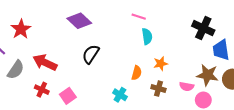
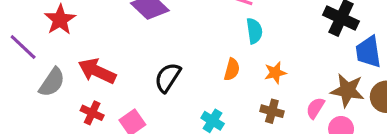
black semicircle: (91, 54) -> (168, 77), moved
orange semicircle: (137, 73) -> (232, 69), moved
pink semicircle: (187, 86) -> (315, 108), turned 112

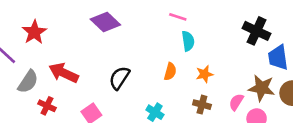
red cross: (92, 113) -> (47, 106), moved

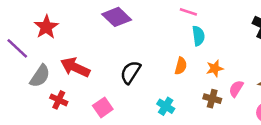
pink semicircle: (236, 102) -> (236, 89), moved

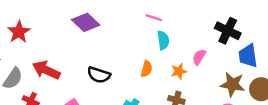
black semicircle: (130, 72) -> (99, 75), turned -105
pink semicircle: (236, 89) -> (199, 57), moved

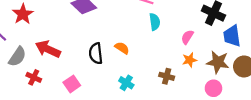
orange semicircle: (147, 69) -> (122, 48), moved, turned -72
orange star: (179, 71) -> (190, 60), moved
black semicircle: (99, 75) -> (96, 53), turned 66

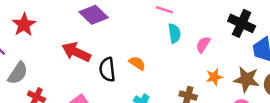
pink semicircle: (187, 37) -> (203, 45), moved
red arrow: (48, 49) -> (76, 52), moved

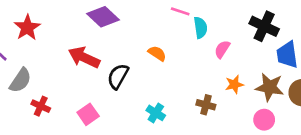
cyan semicircle: (174, 33) -> (200, 28), moved
orange semicircle: (137, 63) -> (157, 53), moved
black semicircle: (107, 69) -> (118, 76), turned 35

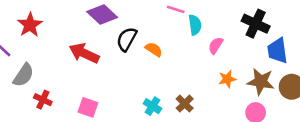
black semicircle: (118, 76) -> (127, 39), moved
brown cross: (206, 105) -> (185, 104), moved, turned 30
pink square: (88, 114) -> (88, 107), turned -36

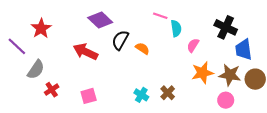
orange star: (227, 79) -> (202, 73), size x1.5
red cross: (43, 100) -> (52, 90), turned 32
pink square: (88, 107) -> (89, 96), turned -35

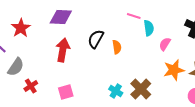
purple diamond: (100, 20) -> (61, 17), moved, turned -40
orange semicircle: (142, 48) -> (117, 47), turned 48
red arrow: (85, 52) -> (63, 50), turned 75
brown cross: (168, 93) -> (141, 89), size x1.5

